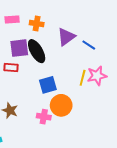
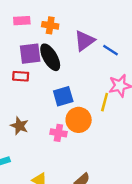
yellow line: (83, 78) -> (105, 102), moved

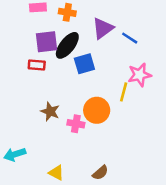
black ellipse: (50, 57) -> (67, 45), turned 68
blue square: (63, 96) -> (84, 64), moved
brown star: (19, 126) -> (50, 111), moved

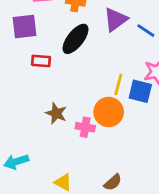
purple square: (47, 42) -> (24, 26), moved
blue square: (84, 64) -> (140, 91), moved, turned 30
yellow line: (124, 92) -> (118, 84), moved

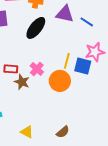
purple triangle: (116, 20) -> (65, 14), turned 48
red rectangle: (41, 61) -> (11, 69), moved
pink cross: (85, 127) -> (37, 69), moved, turned 32

